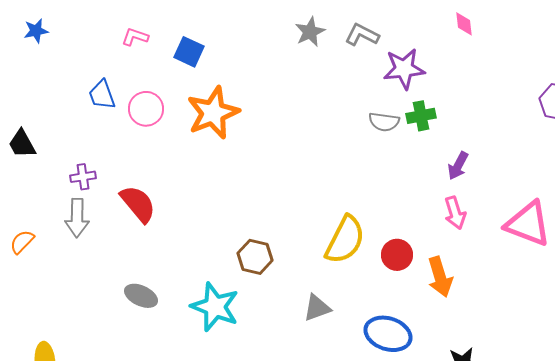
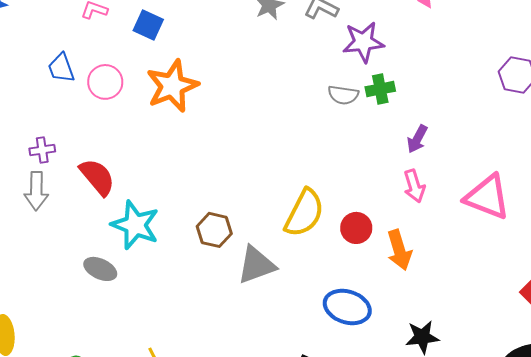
cyan star: (215, 307) -> (135, 225), moved
gray triangle: (317, 308) -> (256, 265), moved, size x1.4

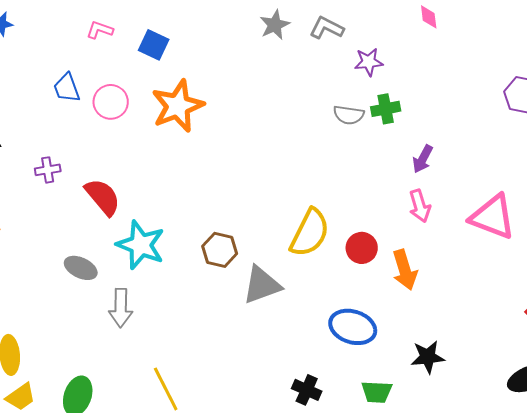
purple star: (363, 42) -> (369, 62), size x0.7
gray arrow: (36, 191) -> (121, 308), moved
gray ellipse: (100, 269) -> (81, 268), moved

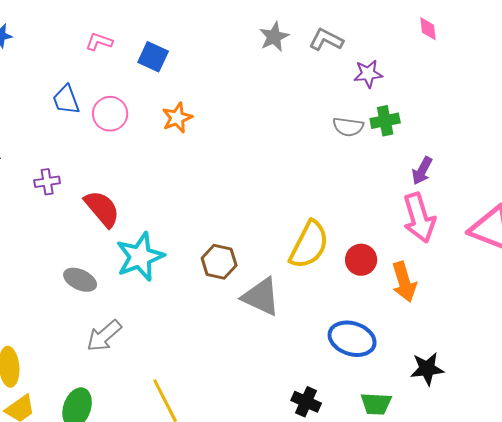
orange star: (178, 106) -> (177, 118), size x0.6
pink arrow: (420, 206) -> (419, 218), size x1.5
cyan star: (141, 245) -> (140, 257), turned 30
gray triangle: (262, 285) -> (261, 297), turned 45
gray arrow: (121, 308) -> (104, 336), moved, turned 48

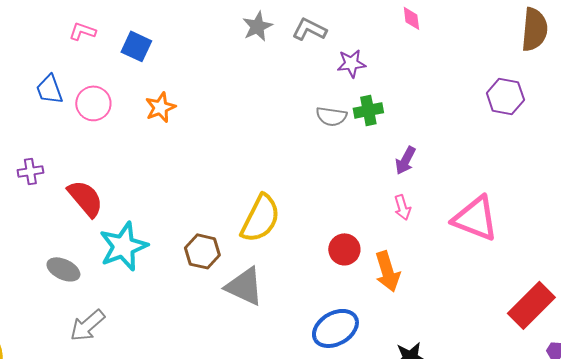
pink arrow: (419, 218) -> (402, 207), size x0.5
yellow semicircle: (309, 245) -> (260, 218), moved
blue ellipse: (352, 339) -> (335, 328), turned -48

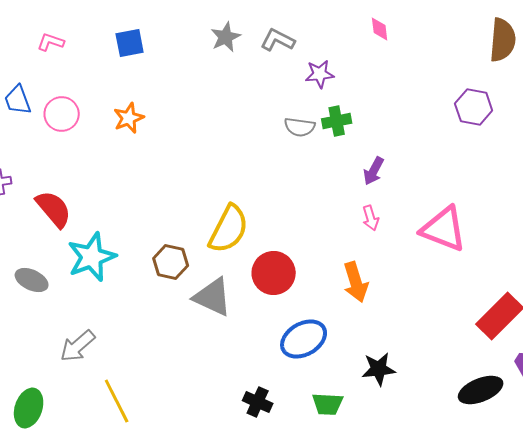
blue square: (136, 46) -> (130, 43), moved, turned -36
red circle: (344, 249) -> (274, 273), moved, size x1.4
gray arrow: (87, 325) -> (78, 346), moved

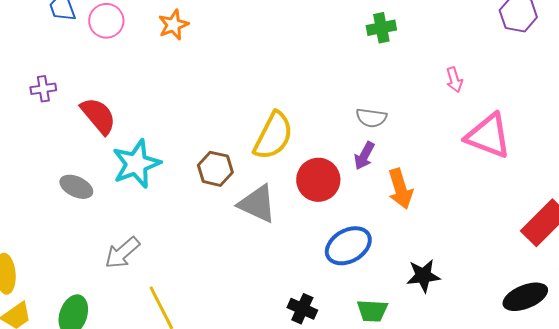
gray semicircle: (300, 127) -> (371, 118), moved
purple arrow: (374, 171) -> (364, 156), moved
pink arrow: (371, 218) -> (454, 80), moved

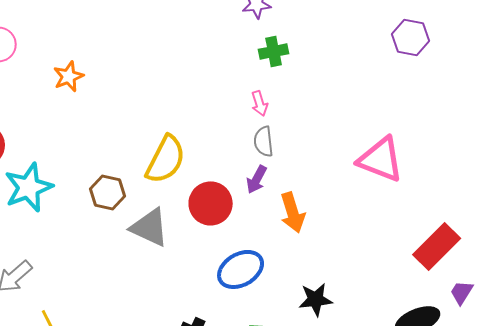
orange star: (173, 25) -> (69, 76), moved
pink arrow: (454, 80) -> (260, 103), moved
gray semicircle: (371, 118) -> (264, 141), turned 76

